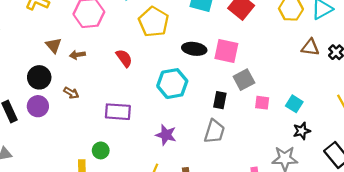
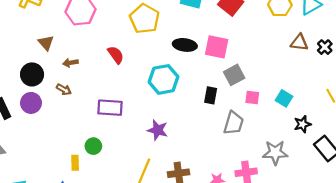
brown arrow: (77, 55) -> (70, 63), moved
gray trapezoid: (214, 131) -> (234, 123), moved
black star: (302, 131) -> (302, 124), moved

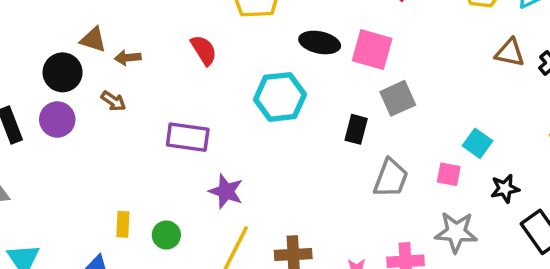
brown triangle: (46, 43) -> (93, 40), moved, turned -35
pink square: (252, 98) -> (449, 174), moved
purple star: (158, 130) -> (226, 191), moved
green circle: (93, 146) -> (166, 235), moved

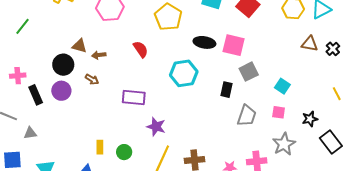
cyan square: (478, 143) -> (282, 86), moved
gray star: (456, 232) -> (284, 144), turned -30

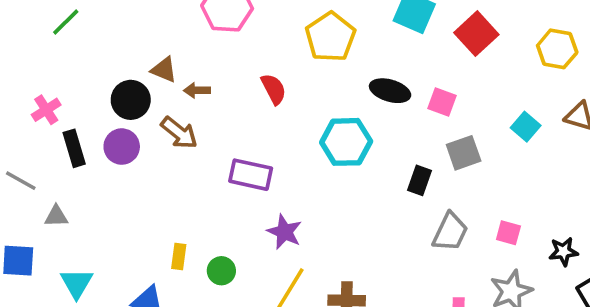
pink square: (234, 45) -> (442, 102), size x0.7
pink cross: (18, 76) -> (46, 110), turned -35
brown arrow: (92, 79) -> (179, 133), size x1.5
cyan square: (282, 86) -> (526, 127), moved

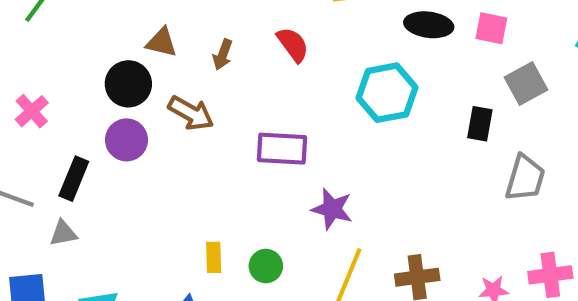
brown arrow: (197, 90) -> (223, 55), moved, turned -60
black rectangle: (74, 148) -> (74, 179), moved, turned 48

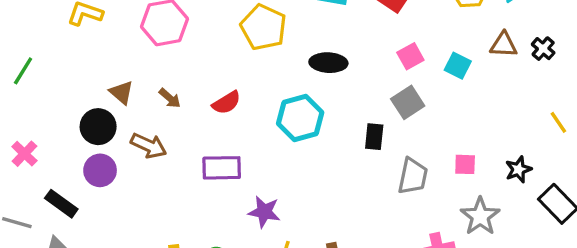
pink square: (491, 28) -> (410, 56), moved, turned -36
brown triangle: (161, 42) -> (121, 92), turned 32
red semicircle: (293, 45) -> (226, 103), moved, turned 100
brown arrow: (223, 55) -> (170, 98), turned -65
black rectangle: (74, 179) -> (61, 204), turned -72

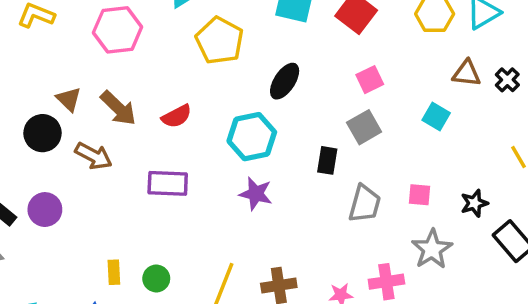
black ellipse: (328, 63) -> (285, 81), turned -63
cyan square: (458, 66) -> (436, 116), moved
brown arrow: (170, 98) -> (118, 108), size x1.6
purple circle: (100, 170) -> (45, 210), moved
purple star: (264, 212) -> (256, 194), moved

